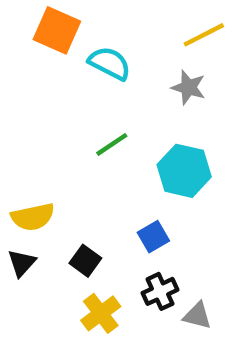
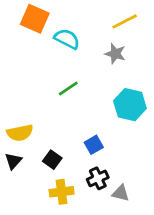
cyan hexagon: (184, 171) -> (130, 105), moved
yellow cross: (101, 313) -> (62, 192), turned 30

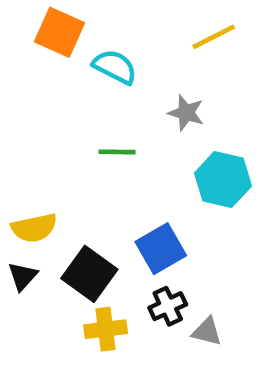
gray star: (115, 54) -> (186, 113), moved
green line: (68, 89) -> (117, 152), turned 35
blue square: (94, 145) -> (161, 249), size x1.5
black square: (52, 160) -> (89, 274), size x1.6

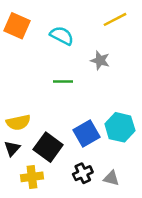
orange square: (59, 32) -> (17, 26), moved
cyan hexagon: (223, 180) -> (120, 127), moved
black cross: (168, 306) -> (83, 173), moved
yellow cross: (106, 329) -> (32, 177), moved

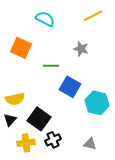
orange square: (17, 26) -> (21, 48), moved
cyan semicircle: (62, 36) -> (45, 19), moved
blue square: (86, 134) -> (70, 87), moved, turned -30
black cross: (83, 173) -> (53, 140), moved

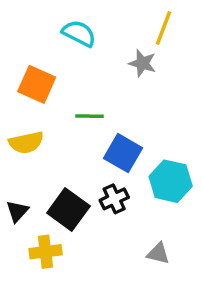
yellow line: (93, 16) -> (164, 28), turned -42
gray star: (81, 49) -> (142, 63), moved
yellow semicircle: (15, 99) -> (26, 142), moved
black cross: (53, 140) -> (114, 199), moved

